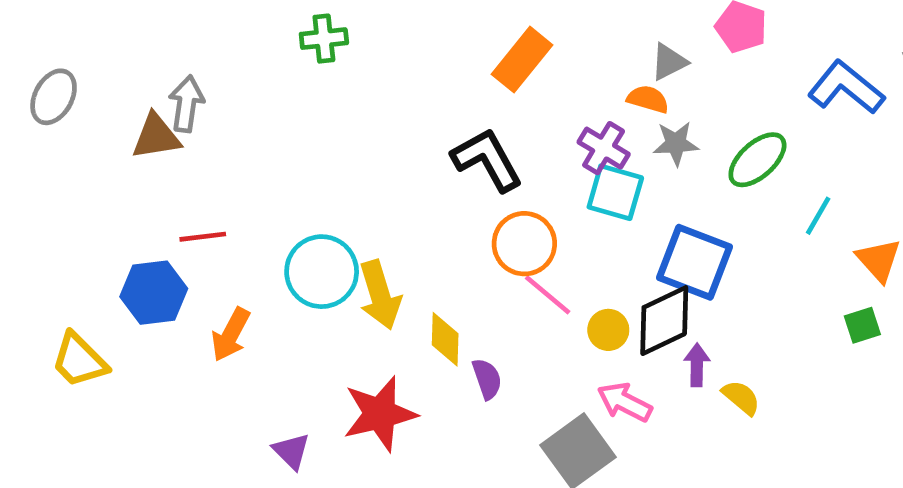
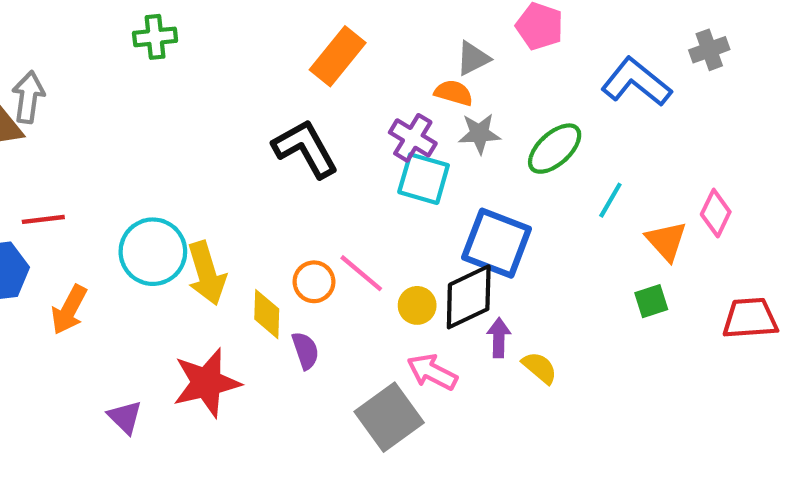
orange circle: (524, 244) -> (314, 282), moved, size x0.7

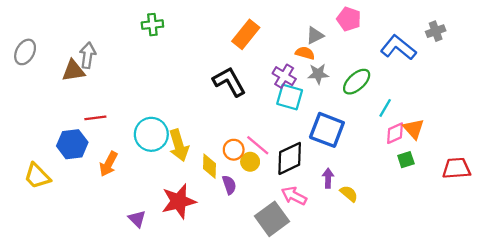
pink diamond: (716, 213) -> (395, 133), moved, turned 40
black diamond: (469, 297) -> (290, 158), moved
yellow circle: (417, 305) -> (250, 162), moved

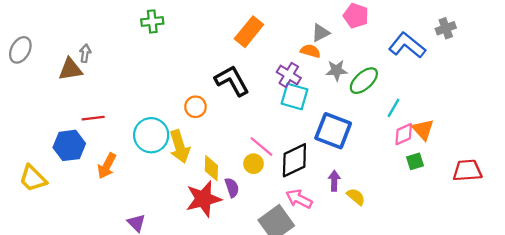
gray arrow: (88, 55) -> (85, 53), size x0.7
gray star: (318, 74) -> (337, 70), moved
orange circle: (234, 150) -> (195, 107), moved
red star: (179, 201) -> (203, 199), moved

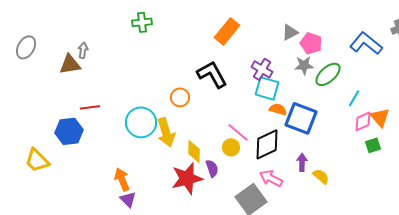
pink pentagon: (356, 16) -> (311, 43), moved
orange semicircle: (310, 51) -> (278, 109), moved
orange arrow: (107, 166) -> (122, 179), moved, turned 130

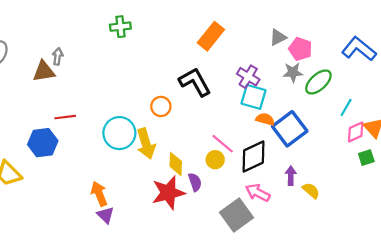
blue square: (301, 118) -> (290, 129), turned 32

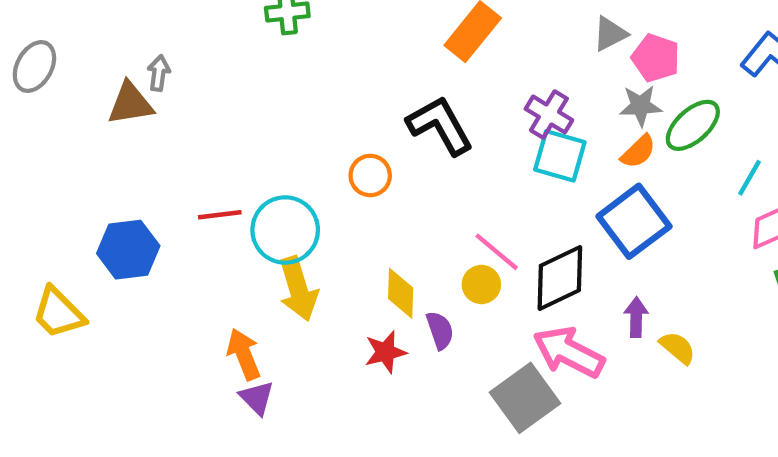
red line: (65, 117) -> (220, 215), moved
orange semicircle: (265, 119) -> (638, 152), moved, turned 120
yellow arrow: (146, 144) -> (298, 289), moved
red star: (168, 193) -> (385, 352), size x0.6
pink arrow: (258, 193) -> (569, 352), size x1.4

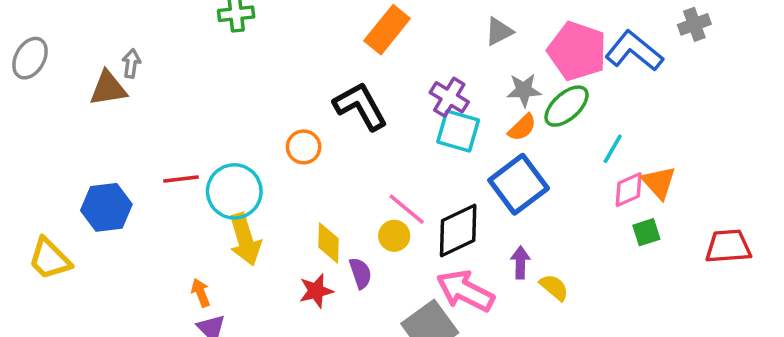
pink pentagon: (656, 58) -> (577, 51), moved, size x1.5
orange arrow: (244, 354) -> (201, 293), size x0.7

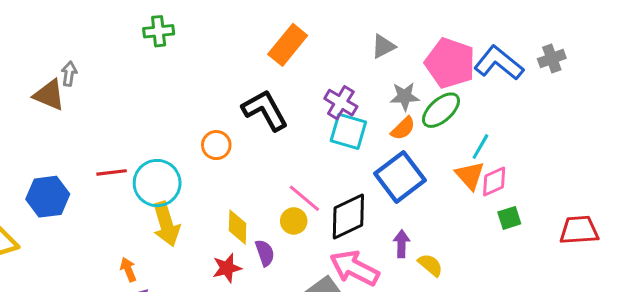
gray cross: (694, 24) -> (552, 59), moved
brown triangle: (108, 88) -> (49, 95), turned 32
orange triangle: (659, 182) -> (470, 175), moved

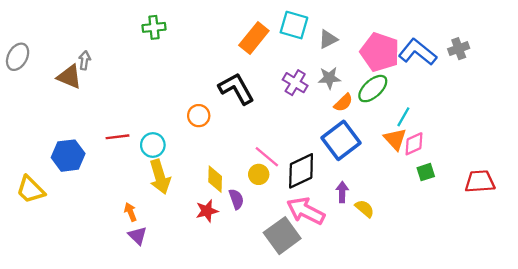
gray star: (405, 96) -> (329, 78), moved
cyan square: (348, 131) -> (294, 25), moved
cyan circle: (157, 183) -> (153, 145), size x0.7

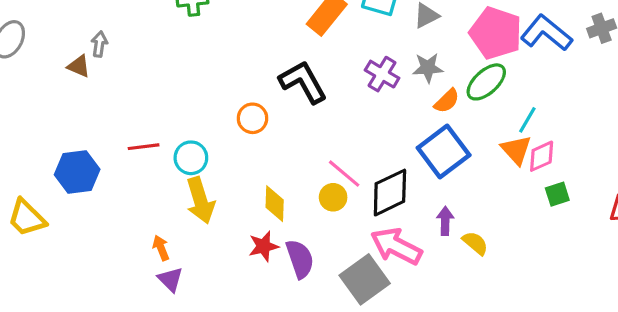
brown triangle: (69, 77) -> (79, 66), size x0.7
purple semicircle: (236, 199) -> (300, 259), moved, size x1.4

